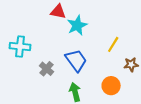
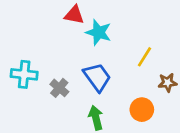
cyan star: (77, 25) -> (99, 32), turned -30
cyan cross: (20, 47) -> (24, 74), moved

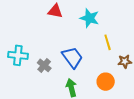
cyan star: (99, 32) -> (89, 18), moved
yellow line: (145, 57) -> (108, 42), turned -49

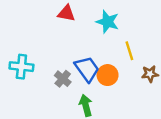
gray cross: (44, 65) -> (63, 79), moved
orange circle: (106, 82) -> (108, 75), moved

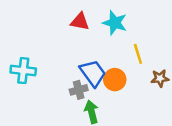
red triangle: (66, 13) -> (80, 22), moved
gray cross: (63, 79) -> (79, 90), moved, turned 35

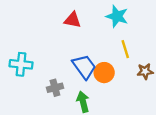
cyan star: (115, 23) -> (117, 16), moved
gray cross: (79, 90) -> (55, 88), moved

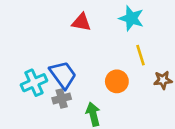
cyan cross: (21, 64) -> (34, 83), moved, turned -30
blue trapezoid: (84, 67) -> (63, 75), moved

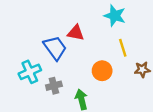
red triangle: (81, 22) -> (76, 33), moved
blue trapezoid: (63, 75) -> (55, 48), moved

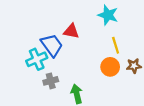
orange circle: (102, 71) -> (110, 67), moved
cyan cross: (30, 72) -> (37, 59), moved

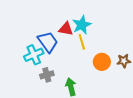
cyan star: (108, 15) -> (82, 25), moved, turned 30
yellow line: (116, 45) -> (82, 42), moved

